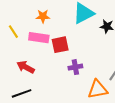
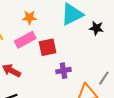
pink rectangle: (39, 38) -> (25, 40), turned -36

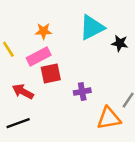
red square: (48, 47) -> (51, 73), moved

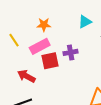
cyan triangle: (92, 27) -> (85, 22), size x0.6
purple cross: (82, 92) -> (71, 52), moved

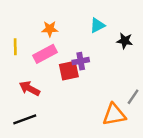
yellow line: (14, 40) -> (15, 47), turned 32
red square: (50, 61) -> (69, 71), moved

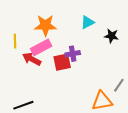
orange star: (50, 29) -> (45, 25), size x1.5
red arrow: (30, 88) -> (32, 59), moved

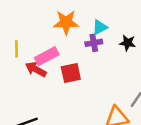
orange star: (45, 25) -> (66, 22), moved
purple cross: (73, 54) -> (94, 43), moved

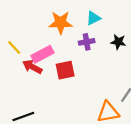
cyan triangle: (100, 27) -> (93, 18), moved
yellow line: (17, 49) -> (14, 48), turned -42

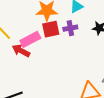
red square: (65, 70) -> (51, 29), moved

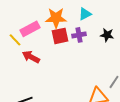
pink rectangle: (30, 39) -> (30, 29), moved

